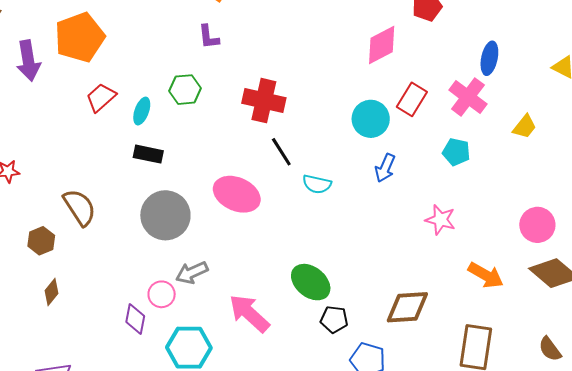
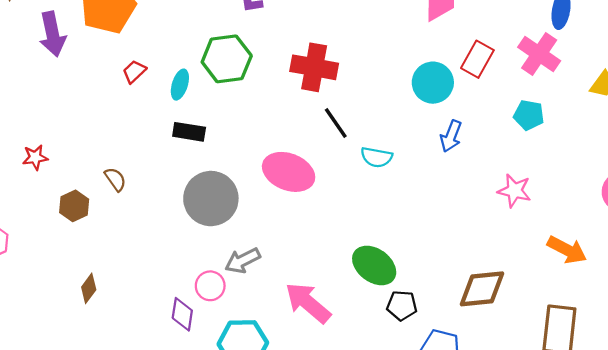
green hexagon: (185, 90) -> (227, 59), size x1.4
red trapezoid: (101, 98) -> (134, 72), size x0.7
brown semicircle: (80, 207) -> (115, 179), moved, size x0.6
brown hexagon: (41, 241) -> (74, 206), moved

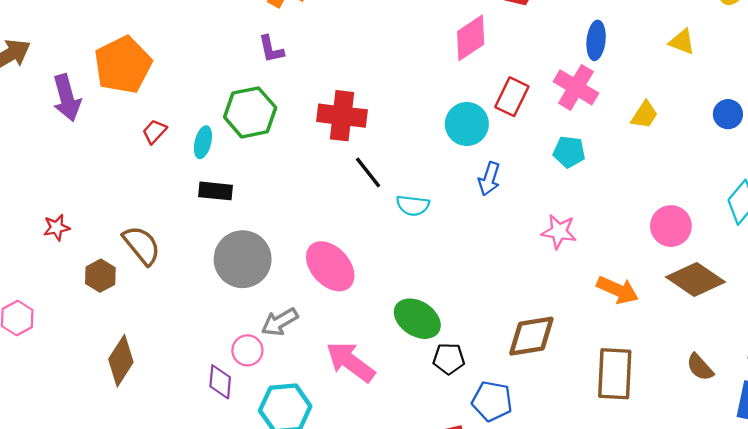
pink ellipse: (289, 172) -> (330, 266), moved, turned 30
brown semicircle: (115, 179) -> (142, 245), size x1.6
brown diamond: (89, 288) -> (121, 361), size x1.6

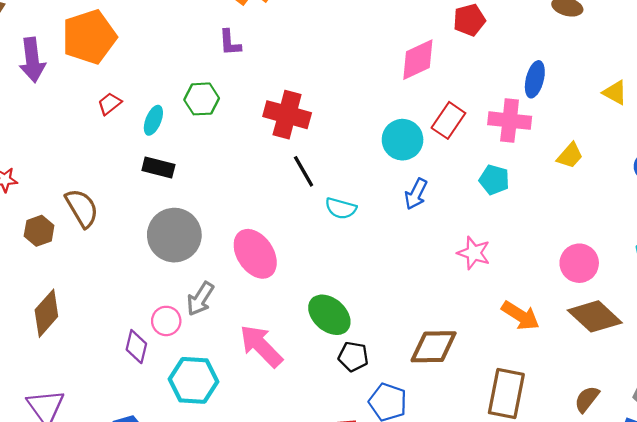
pink cross: (576, 87) -> (510, 121), turned -33
green hexagon: (250, 112) -> (202, 99), size x0.7
gray arrow: (280, 322) -> (200, 299), turned -36
brown semicircle: (700, 367) -> (587, 399), turned 72

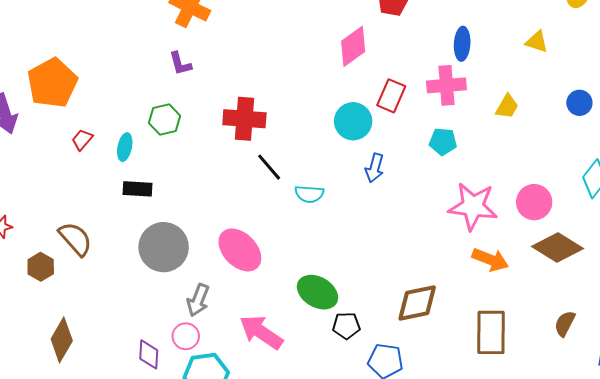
pink star: (474, 253) -> (473, 206), moved, size x1.6
pink circle: (166, 321) -> (186, 336), moved

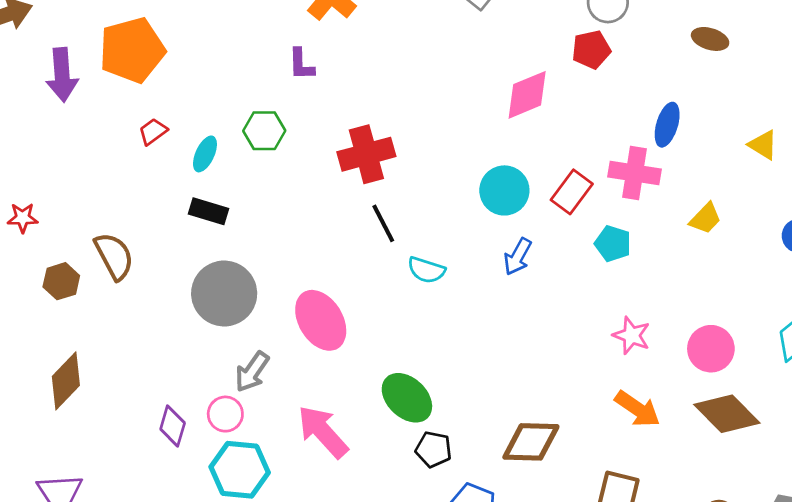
red rectangle: (391, 96) -> (572, 192), moved
red cross: (244, 119) -> (366, 154), turned -33
pink star: (473, 206) -> (632, 335), size x0.6

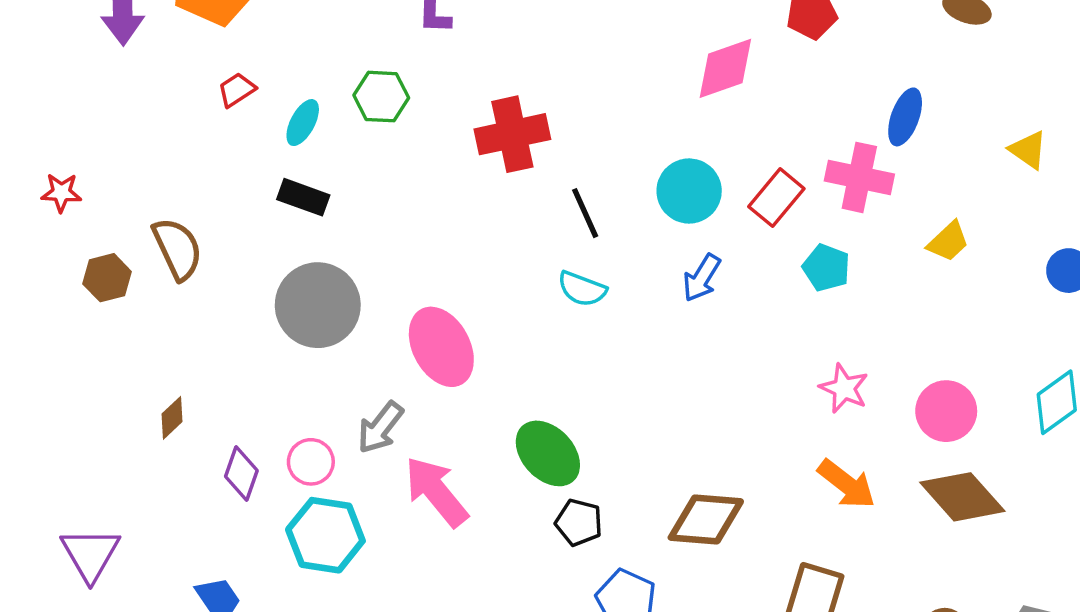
black line: (383, 223) -> (585, 213), moved
gray arrow: (252, 372) -> (380, 427), moved
brown diamond: (66, 381) -> (172, 418), moved, size x0.6

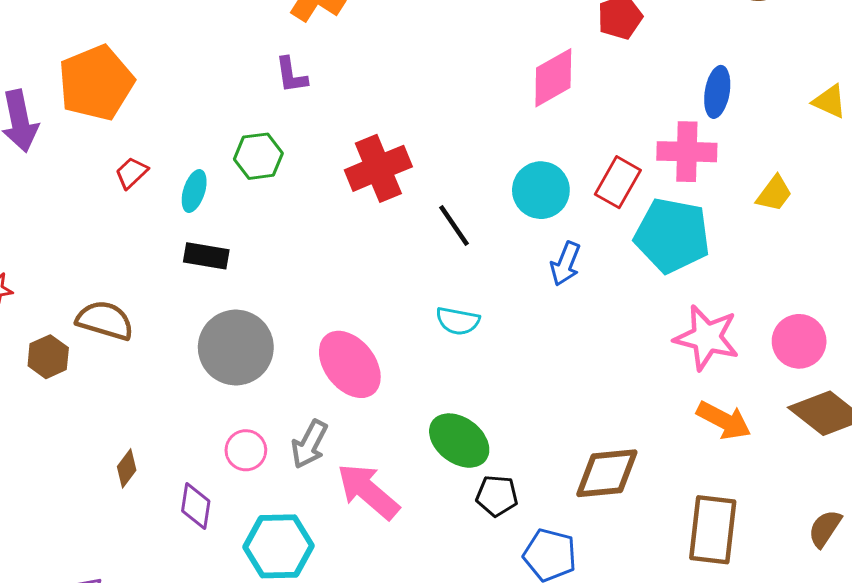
brown semicircle: (177, 249) -> (105, 320), turned -38
cyan pentagon: (826, 268) -> (672, 235), size x1.8
cyan semicircle: (582, 289) -> (458, 321), moved
pink star: (844, 388) -> (707, 338), size x1.5
pink circle: (311, 462) -> (246, 450), moved

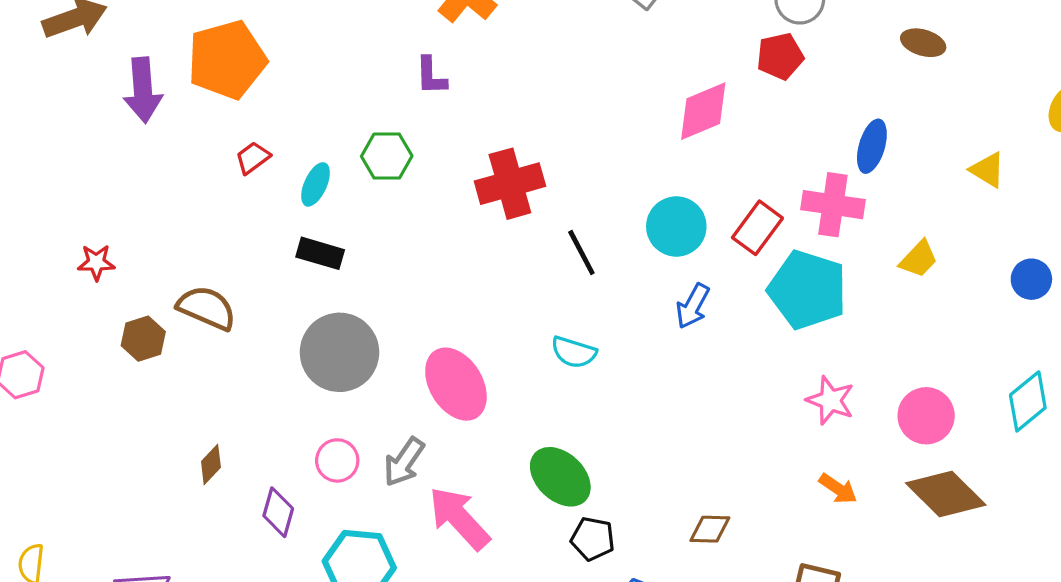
pink star: (707, 338) -> (830, 400), size x0.7
orange arrow: (724, 420) -> (838, 489), size x0.7
brown diamond: (607, 473) -> (710, 529), size x0.6

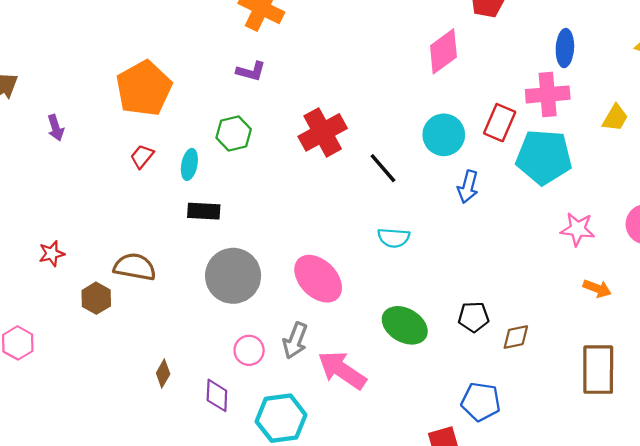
orange pentagon: (227, 60) -> (144, 88), moved
purple L-shape: (431, 76) -> (251, 71), turned -60
purple arrow: (143, 90) -> (56, 128), size x0.6
black pentagon: (593, 539) -> (474, 317), moved

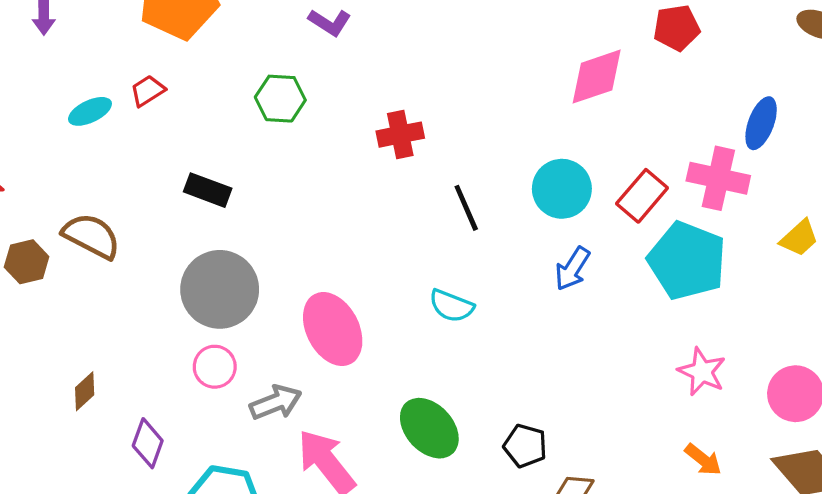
red cross: (323, 132) -> (400, 135), size x0.7
cyan ellipse: (189, 164) -> (90, 111), moved, turned 36
gray arrow: (295, 341) -> (276, 402), turned -150
pink circle: (249, 350) -> (215, 367), moved

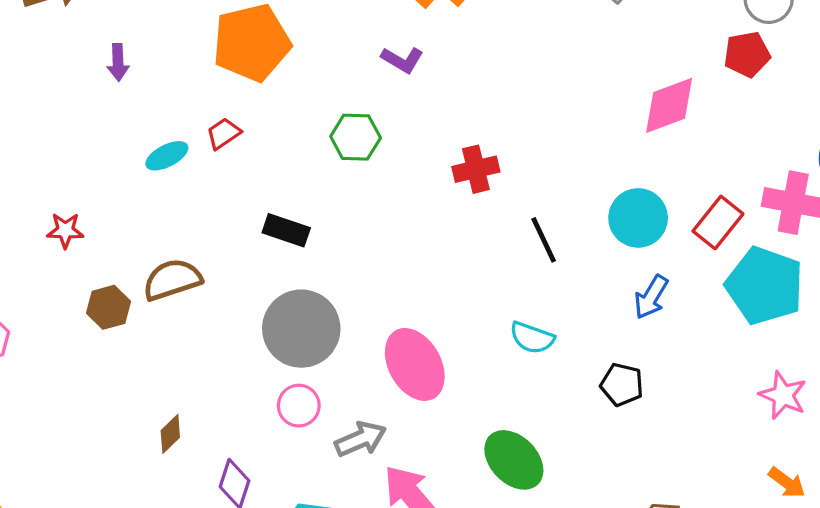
brown semicircle: (91, 236) -> (172, 280), turned -44
black pentagon: (525, 446) -> (622, 385), moved

